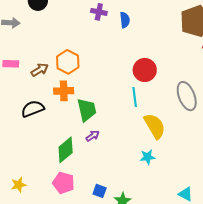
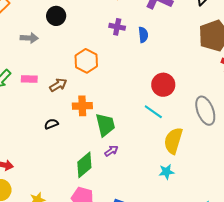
orange hexagon: (68, 62) -> (86, 61), moved
cyan line: (135, 97) -> (153, 112), turned -48
black semicircle: (33, 109) -> (51, 124), size x0.6
yellow semicircle: (155, 126) -> (173, 141), turned -132

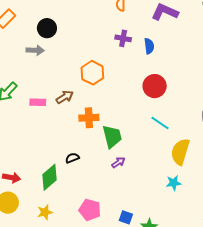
black circle: (56, 16) -> (47, 28), moved
pink rectangle: (29, 79) -> (38, 102), moved
red circle: (163, 85) -> (155, 86), moved
black semicircle: (51, 124) -> (72, 158), moved
green diamond: (84, 165) -> (50, 177), moved

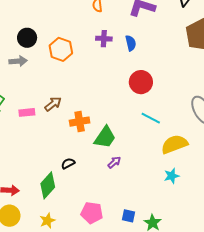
orange hexagon: (92, 73) -> (61, 49), moved
green trapezoid: (112, 137) -> (105, 137), turned 55
yellow semicircle: (180, 152) -> (174, 144), turned 60

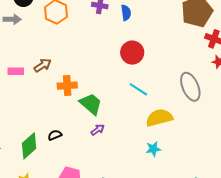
green trapezoid: (105, 137) -> (91, 104), turned -90
black semicircle: (68, 163) -> (55, 135), moved

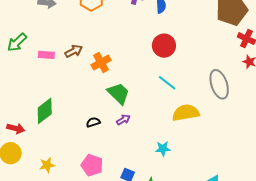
orange cross: (67, 86) -> (101, 63), moved, turned -30
black semicircle: (55, 135) -> (93, 122), moved
green diamond: (29, 146) -> (45, 111), moved
cyan star: (153, 149) -> (163, 149), moved

